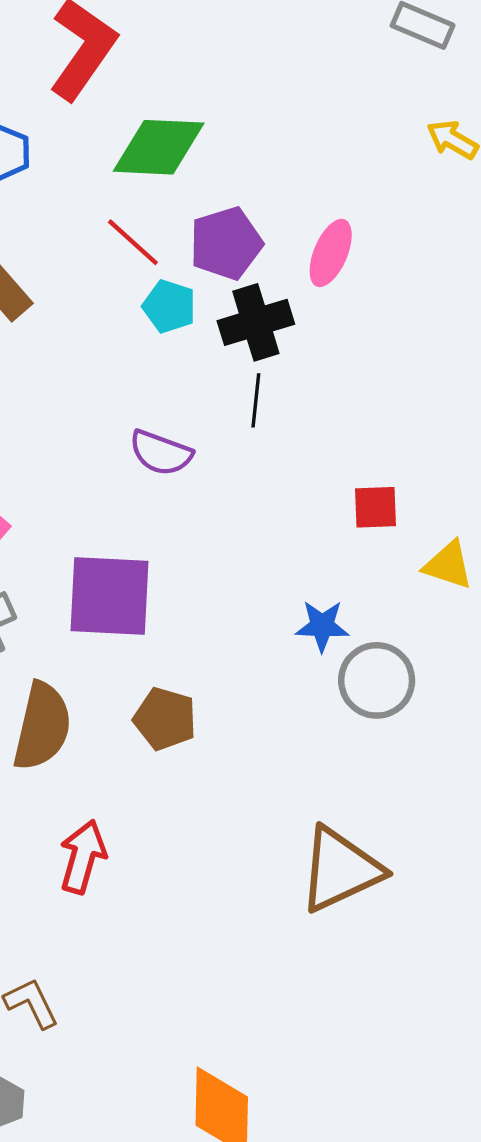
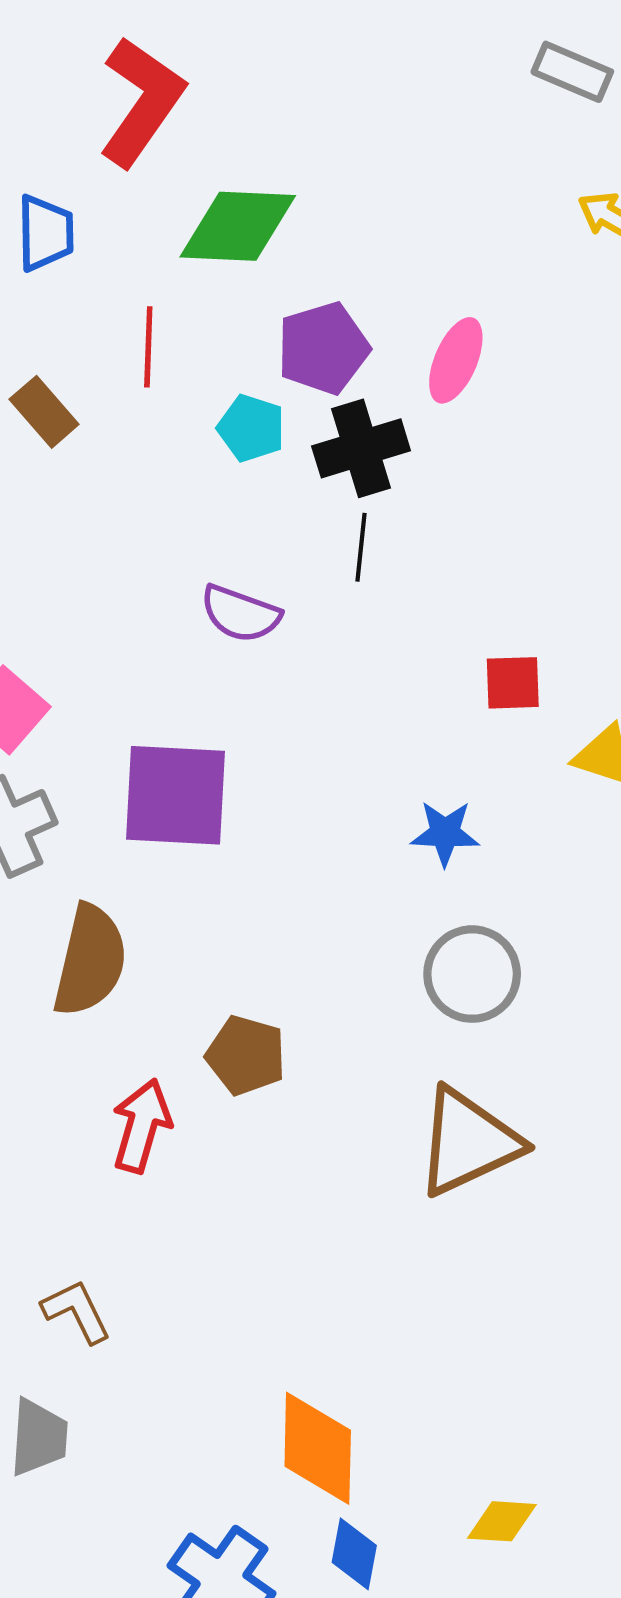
red line: (133, 242) -> (148, 347), moved, turned 50
gray circle: (377, 680) -> (472, 974), moved
brown pentagon: (165, 719) -> (246, 1055), moved

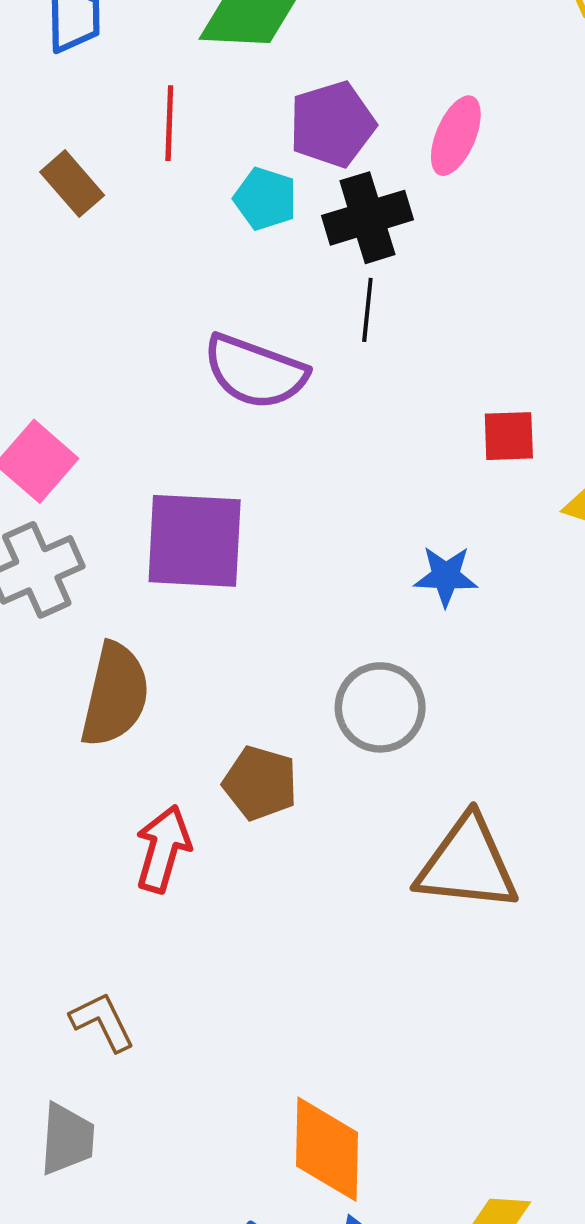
purple semicircle: (240, 614) -> (255, 372), size x1.4
gray circle: (472, 974) -> (380, 707), moved
brown triangle: (468, 1142) -> (467, 864), turned 31

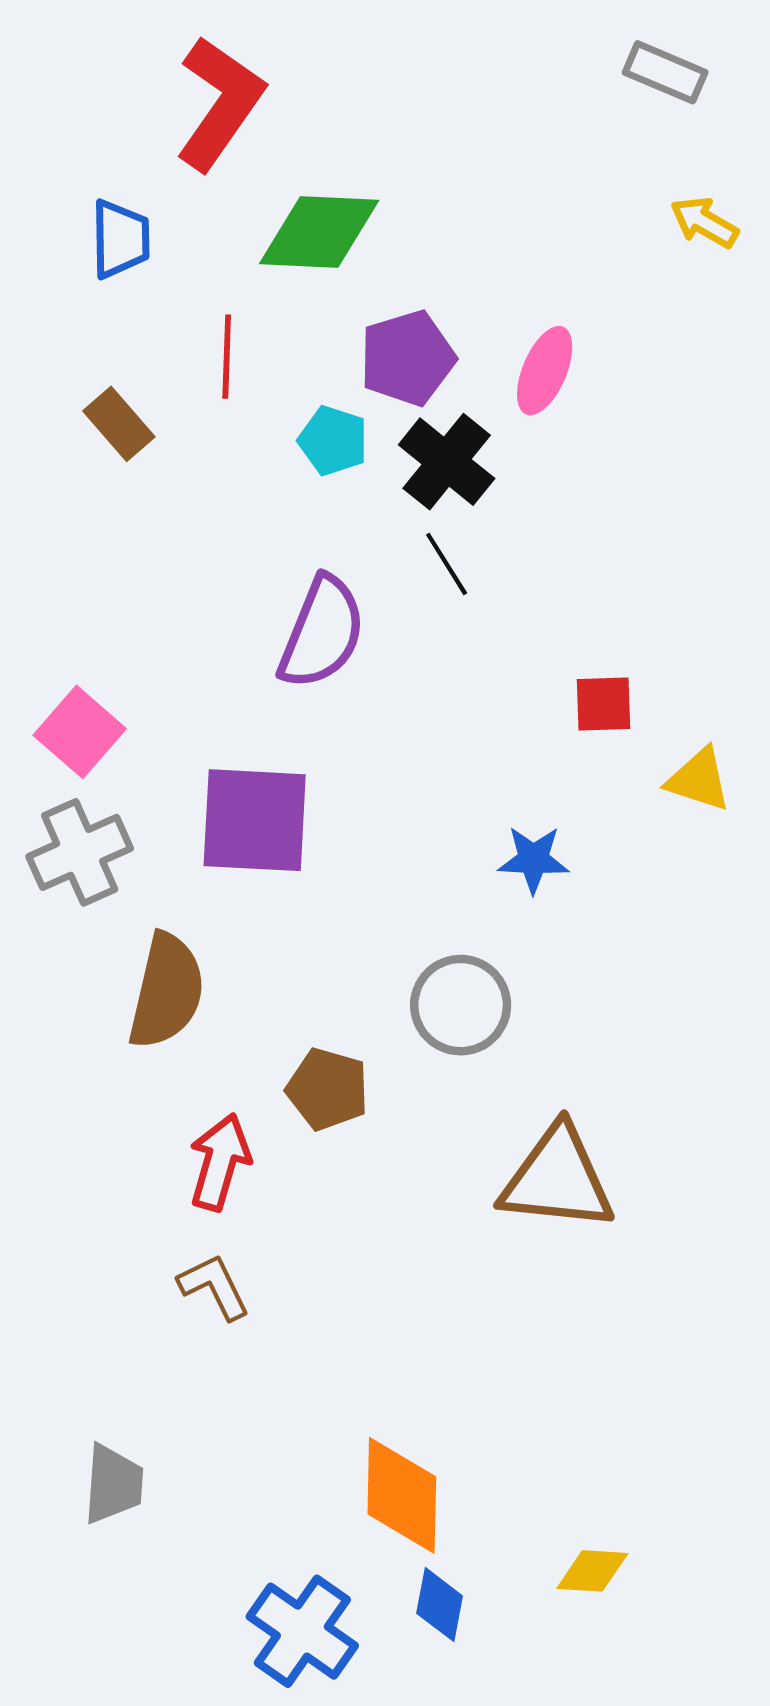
black cross: (367, 218) -> (447, 462), turned -34
black line: (367, 310) -> (447, 564), turned -38
purple semicircle: (255, 372) -> (322, 633), turned -88
brown L-shape: (102, 1022) -> (214, 1287), moved

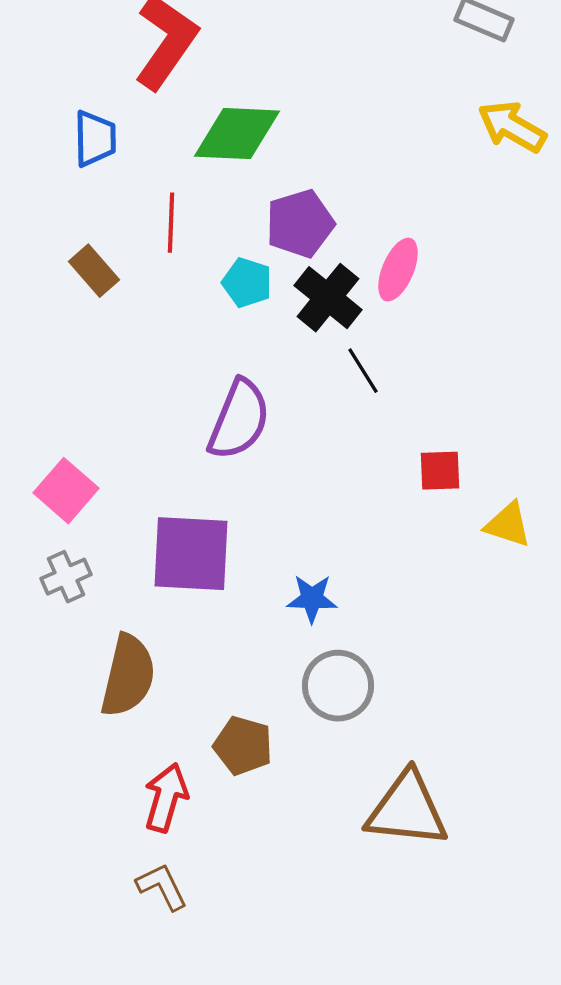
yellow arrow: (704, 222) -> (512, 127), size x1.4
pink ellipse: (545, 371) -> (398, 270), moved
black line: (447, 564) -> (363, 371), moved
gray cross: (80, 852) -> (66, 577), size x0.7
blue star: (533, 859) -> (312, 599), moved

